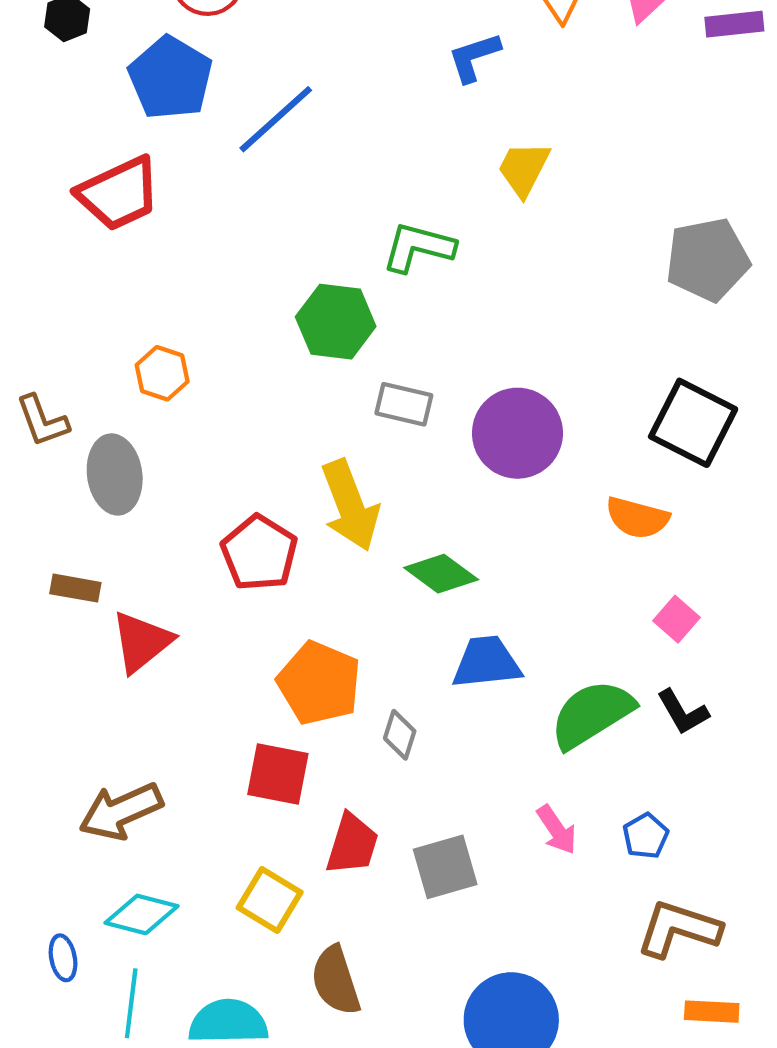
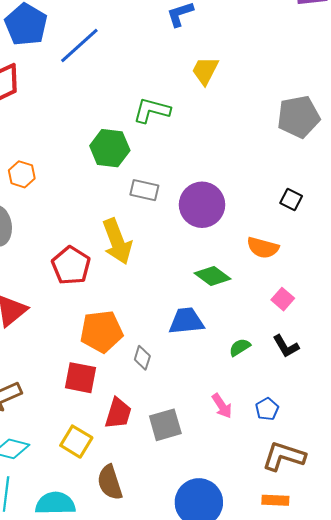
black square: (693, 423) -> (291, 200), size x0.5
green diamond: (441, 574) -> (212, 276), moved
orange pentagon: (319, 683) -> (101, 332), turned -30
green semicircle: (592, 714) -> (240, 347), size x0.5
orange rectangle: (712, 1012) -> (275, 500), moved

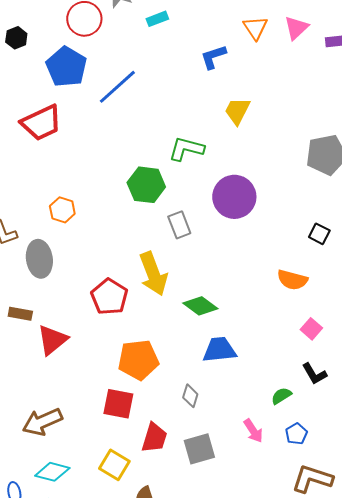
gray rectangle: (144, 190) -> (179, 225), turned 56
purple circle: (202, 205) -> (234, 197), moved
green diamond: (212, 276) -> (200, 306), moved
green semicircle: (240, 347) -> (281, 396), moved
gray diamond: (142, 358) -> (190, 396), moved

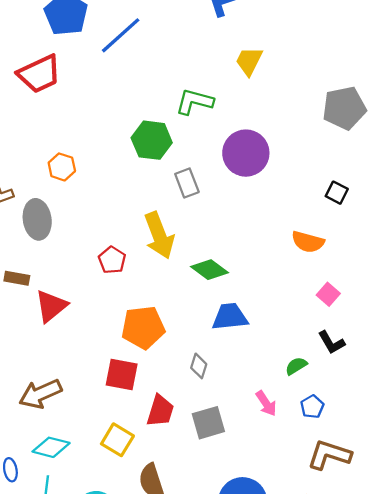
red pentagon: (109, 297) -> (112, 260), size x0.7

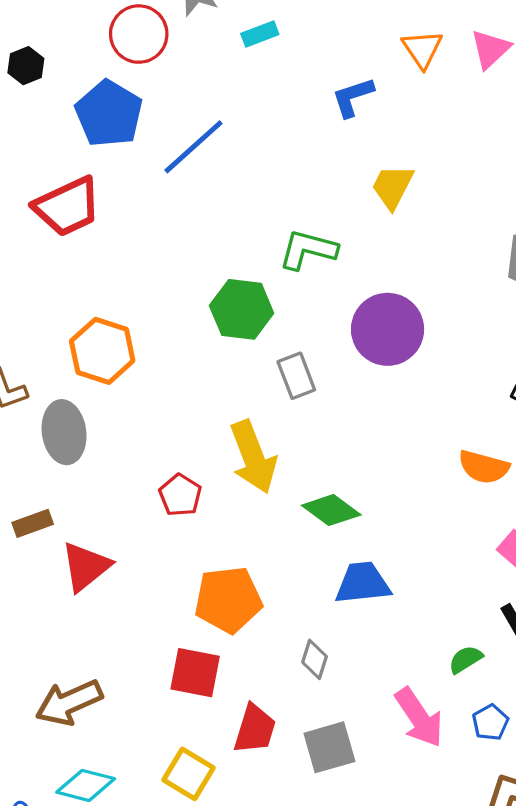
orange hexagon: (62, 167) -> (102, 351), size x1.5
brown rectangle: (17, 278) -> (33, 523), turned -30
pink arrow: (266, 403) -> (419, 717), size x1.5

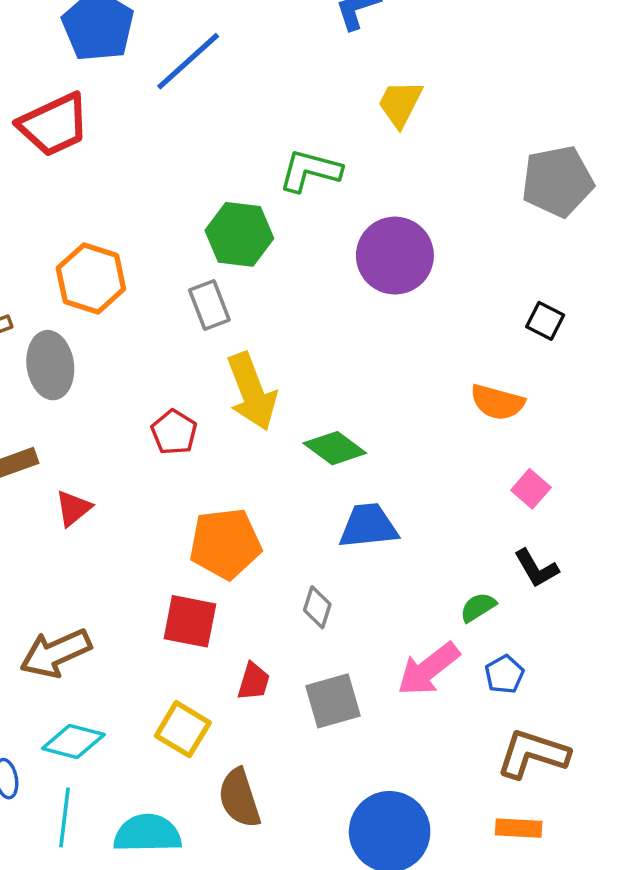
gray rectangle: (296, 376) -> (209, 305), moved
red triangle: (86, 566) -> (73, 508), size x0.7
pink arrow: (419, 717) -> (428, 669), turned 86
red trapezoid: (255, 729) -> (254, 681), size x0.7

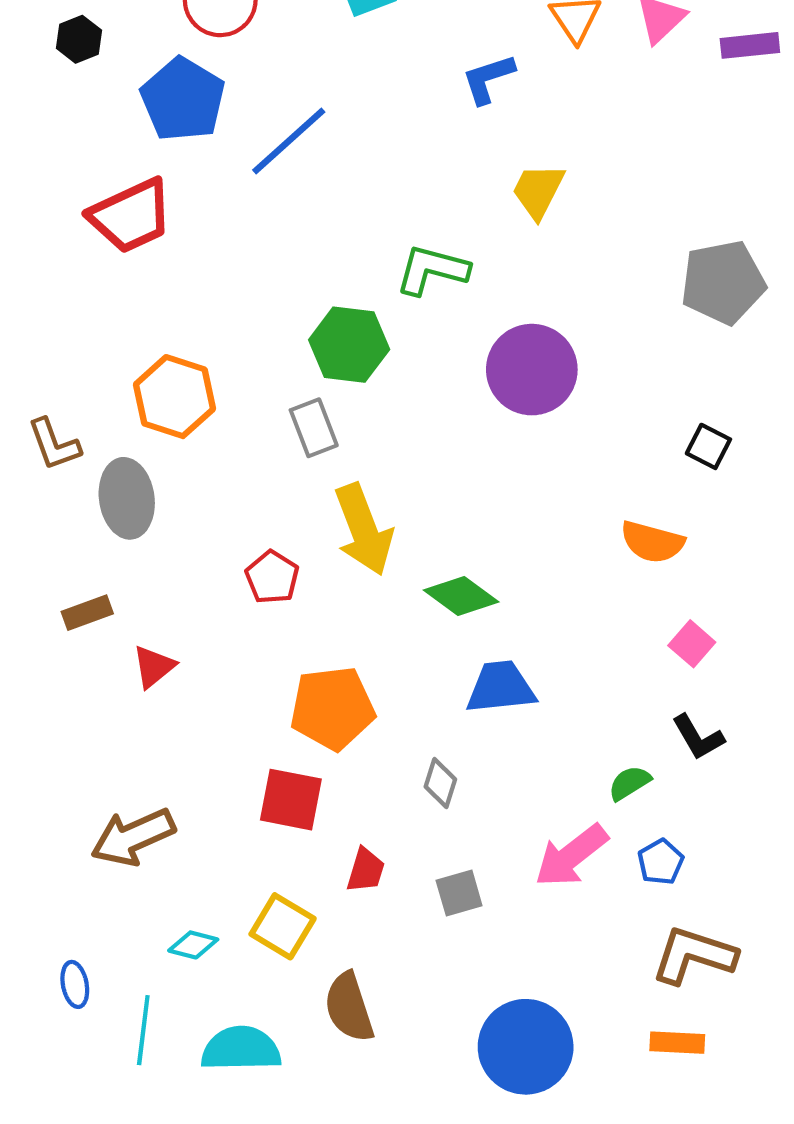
gray square: (333, 701) -> (459, 893), size x0.7
cyan diamond: (73, 742) -> (193, 945), moved, size x0.7

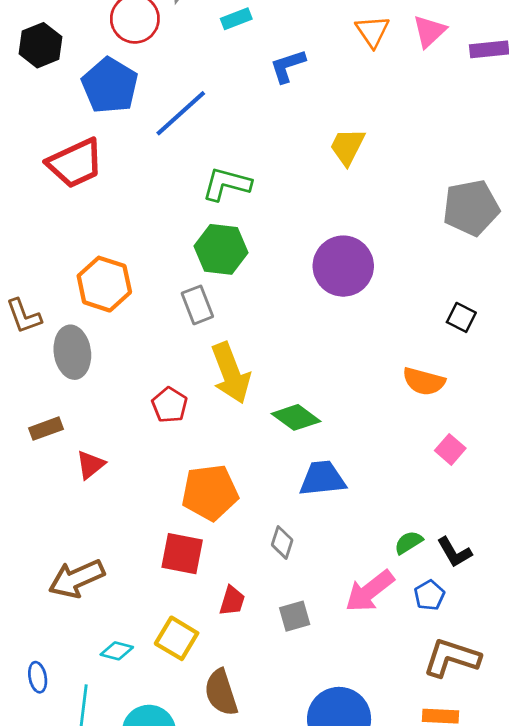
black hexagon: (79, 39) -> (40, 45), size x1.4
blue L-shape: (488, 79) -> (288, 66), moved
green L-shape: (432, 270) -> (227, 184), moved
black L-shape: (698, 737) -> (454, 552), moved

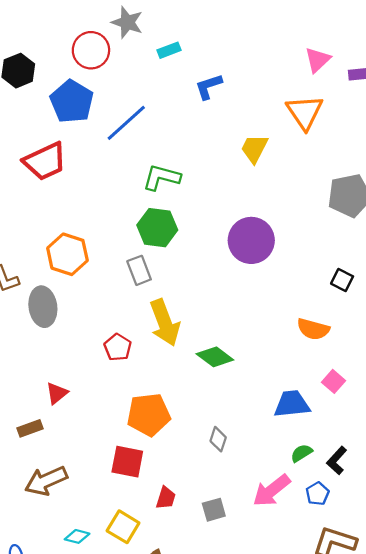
orange triangle: (372, 31) -> (305, 112), moved, size x1.4
brown rectangle: (46, 429) -> (30, 428), moved
blue trapezoid: (322, 479) -> (292, 404), moved
gray diamond: (282, 542) -> (218, 439), moved
black L-shape: (454, 552) -> (337, 461), turned 72

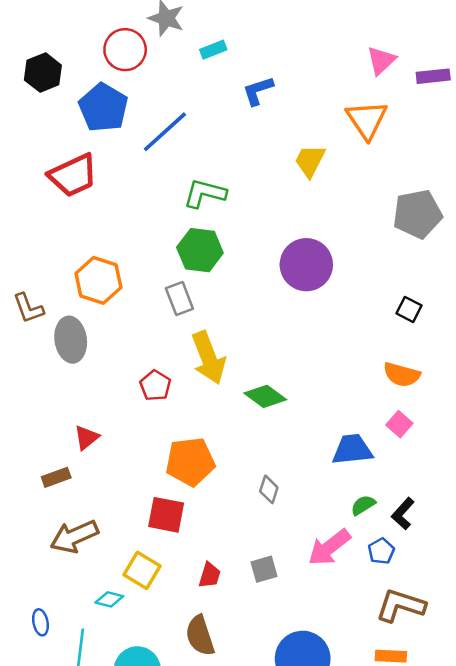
orange semicircle: (313, 329) -> (402, 375), moved
red trapezoid: (166, 498) -> (210, 575), moved
yellow square: (123, 527) -> (142, 570), moved

